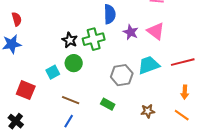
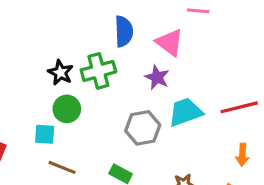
pink triangle: (156, 31) -> (170, 42), moved
purple star: (131, 32) -> (157, 77), moved
cyan square: (53, 72) -> (45, 134), moved, turned 32

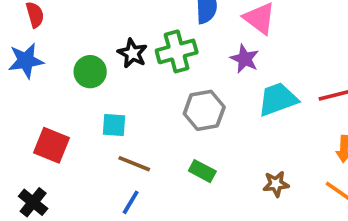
green circle: (67, 109) -> (90, 72), moved
gray hexagon: (143, 128) -> (204, 110), moved

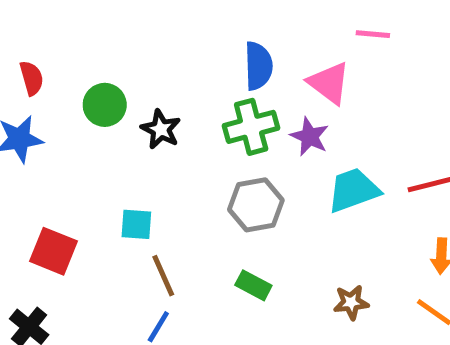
green cross: (177, 51) -> (251, 127), moved
green circle: (90, 72) -> (105, 105), moved
brown line: (134, 164) -> (163, 276), turned 44

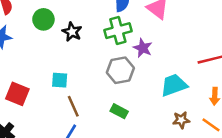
purple star: (310, 137) -> (143, 48), moved
cyan trapezoid: (353, 190) -> (174, 85), moved
brown star: (351, 302) -> (181, 120), moved

